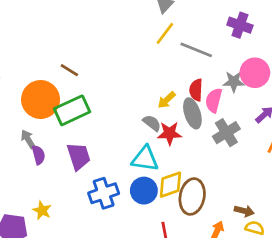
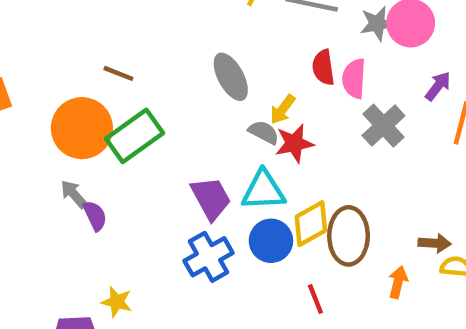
gray star: (234, 82) -> (377, 24), moved
yellow arrow: (167, 100) -> (283, 109), moved
gray ellipse: (192, 113) -> (231, 77), moved
purple trapezoid: (79, 156) -> (211, 198), moved

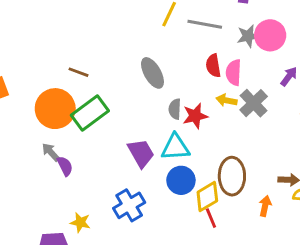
yellow arrow: (283, 109) -> (226, 100), moved, turned 66
gray semicircle: (264, 132) -> (175, 109), turned -114
yellow diamond: (311, 224) -> (207, 197), moved
blue cross: (208, 257) -> (129, 205), moved

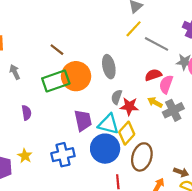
red semicircle: (213, 66) -> (153, 75), turned 63
orange circle: (55, 109) -> (76, 76), moved
gray arrow: (51, 152) -> (15, 72), moved
blue circle: (181, 180) -> (105, 149), size x1.4
yellow diamond: (207, 197) -> (127, 133), moved, turned -35

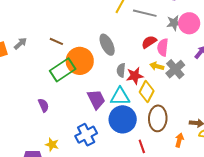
gray arrow: (15, 72) -> (20, 43), moved, turned 88
yellow diamond: (127, 133) -> (147, 92), moved

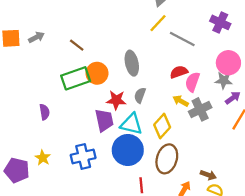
gray star: (174, 23) -> (224, 80), moved
orange circle: (80, 61) -> (97, 73), size x0.7
red star: (135, 76) -> (116, 100), moved

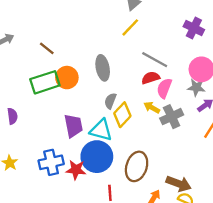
gray line: (182, 39) -> (155, 60), moved
red star: (116, 100) -> (76, 170), moved
yellow diamond: (162, 126) -> (122, 115), moved
brown arrow: (208, 175) -> (179, 184), size x1.5

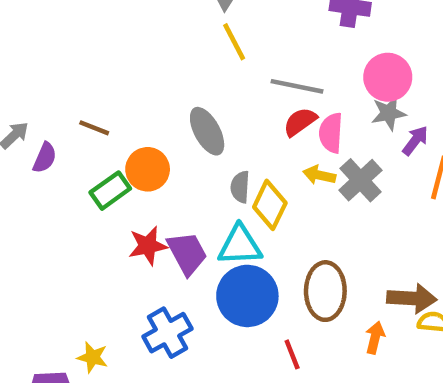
yellow line: (130, 27) -> (234, 42), turned -54
green rectangle: (45, 82) -> (110, 191), size x0.7
purple semicircle: (12, 116) -> (45, 158), moved, turned 49
red star: (76, 170) -> (148, 246), moved

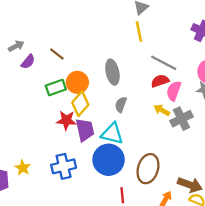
yellow diamond: (270, 205) -> (80, 104), moved

